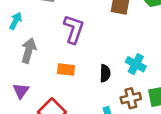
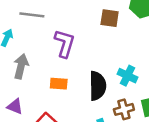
black semicircle: (105, 73) -> (98, 86), size x1.6
purple triangle: (21, 91) -> (15, 106), turned -42

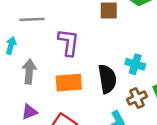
orange rectangle: (59, 84) -> (69, 83), size x1.5
purple triangle: (15, 106) -> (29, 112), turned -35

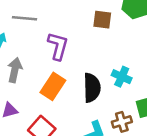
orange rectangle: (69, 83) -> (53, 86), turned -60
brown cross: (137, 98) -> (122, 122), moved

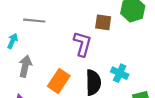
purple L-shape: (58, 46) -> (82, 44), moved

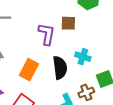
brown square: (103, 22) -> (68, 23), moved

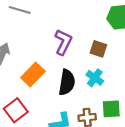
brown square: (68, 23) -> (98, 49), moved

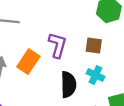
orange rectangle: (33, 75) -> (28, 62), moved

